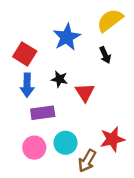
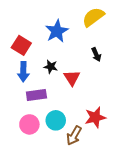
black arrow: (105, 55) -> (96, 54), moved

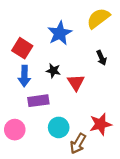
pink circle: (29, 124) -> (15, 130), moved

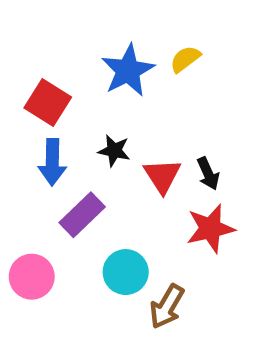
yellow semicircle: (98, 18) -> (185, 59), moved, size x0.6
black arrow: (102, 58) -> (208, 174), moved
purple rectangle: (38, 101) -> (82, 215), turned -36
red star: (100, 124) -> (210, 229), moved

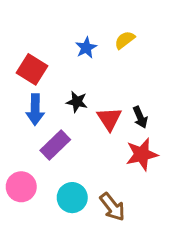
blue star: (128, 70) -> (86, 48), size x0.6
cyan circle: (126, 272) -> (72, 198), moved
brown arrow: (167, 306) -> (112, 207), turned -68

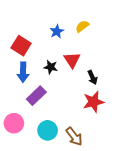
red triangle: (109, 119) -> (72, 60), moved

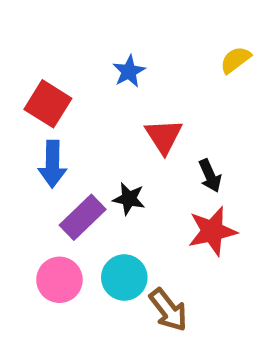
yellow semicircle: (82, 26) -> (235, 60), moved
black star: (51, 67) -> (129, 199), moved
pink circle: (14, 123) -> (59, 280), moved
cyan circle: (48, 130) -> (124, 277), moved

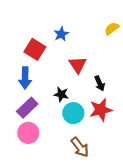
red square: (48, 104) -> (35, 49), moved
purple rectangle: (83, 217) -> (27, 108), moved
cyan circle: (124, 277) -> (73, 113), moved

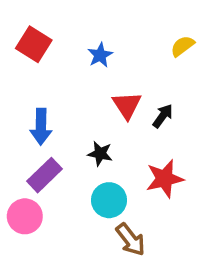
red square: (35, 49) -> (34, 44), moved
black arrow: (100, 83) -> (163, 116), moved, turned -120
cyan circle: (73, 113) -> (109, 200), moved
pink circle: (28, 133) -> (25, 216), moved

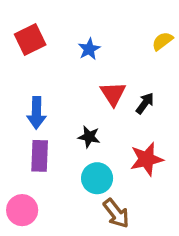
red square: (34, 44) -> (30, 39), turned 32
purple rectangle: (44, 175) -> (40, 156), turned -44
pink circle: (25, 216) -> (22, 210), moved

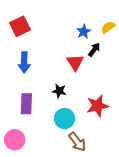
blue star: (89, 49) -> (84, 32), moved
black arrow: (145, 103) -> (94, 50), moved
blue arrow: (36, 113) -> (24, 62), moved

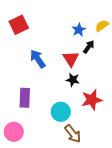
blue arrow: (24, 62) -> (38, 59), moved, turned 144
black star: (59, 91) -> (73, 80), moved

